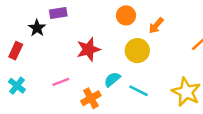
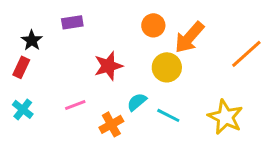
orange arrow: (156, 25) -> (189, 37), size x1.6
black star: (37, 28) -> (32, 40), moved

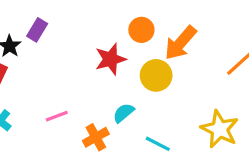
purple rectangle: (72, 22) -> (37, 30), moved, turned -50
red star: (108, 66) -> (110, 59), moved
cyan line: (168, 115) -> (158, 144), moved

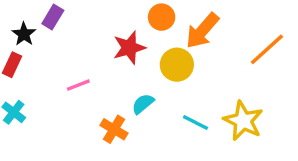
pink line: (57, 116) -> (78, 85), moved
orange cross: (96, 137) -> (114, 129), turned -30
cyan line: (158, 144) -> (196, 122), moved

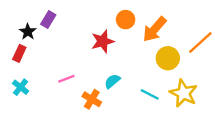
yellow circle: (177, 65) -> (168, 58), moved
pink line: (78, 85) -> (66, 79), moved

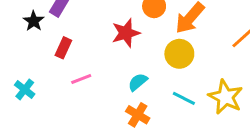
red rectangle: (19, 53) -> (63, 48), moved
yellow circle: (168, 58) -> (179, 54), moved
orange cross: (92, 99) -> (138, 115), moved

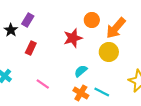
pink line: (81, 79) -> (43, 84), moved, turned 56
cyan line: (184, 98) -> (102, 92), moved

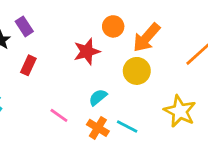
purple rectangle: (28, 20) -> (24, 26), turned -64
pink line: (43, 84) -> (59, 115), moved

